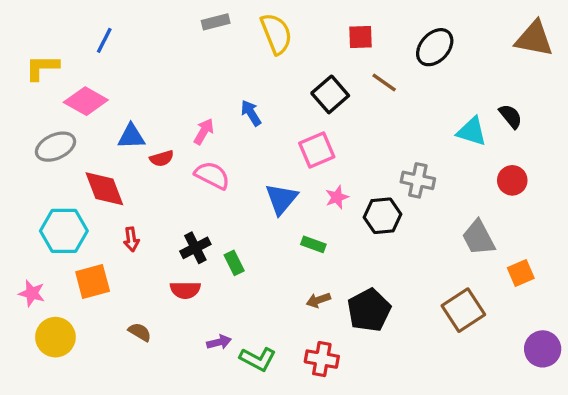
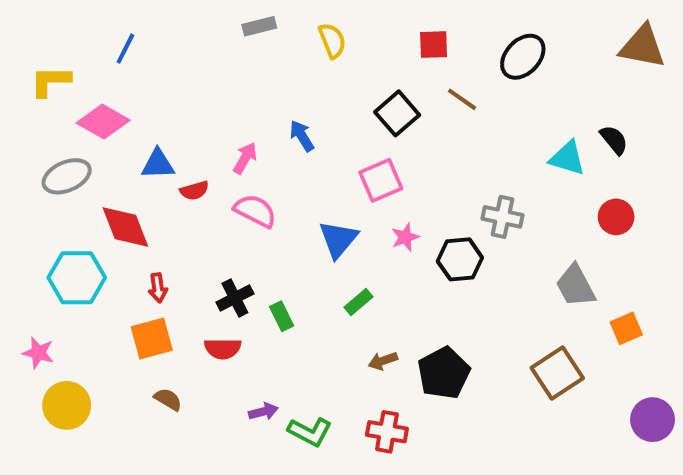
yellow semicircle: (276, 34) -> (332, 41), size x0.7
green rectangle: (313, 244) -> (359, 302), moved, turned -60
orange square: (93, 281) -> (152, 339), moved

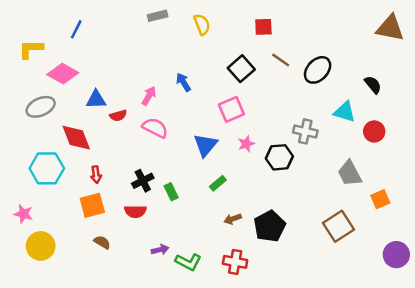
black ellipse: (523, 57) -> (318, 70), moved
cyan triangle: (567, 158) -> (345, 112), moved

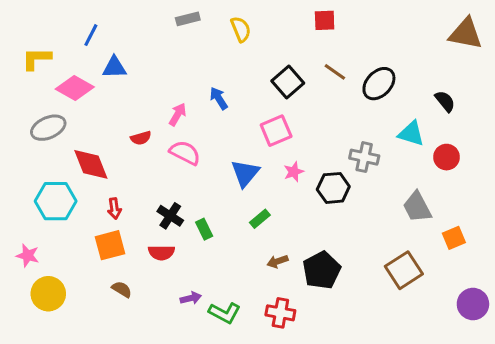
red square: (263, 27) -> (325, 20), moved
blue triangle: (96, 99) -> (114, 67), moved
black cross: (143, 181) -> (170, 216), turned -30

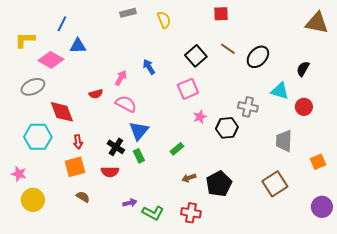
black semicircle: (445, 101) -> (303, 69), turned -112
blue triangle: (245, 173) -> (139, 131), moved
gray trapezoid: (417, 207) -> (284, 141), turned 30
orange square: (454, 238) -> (318, 162), moved

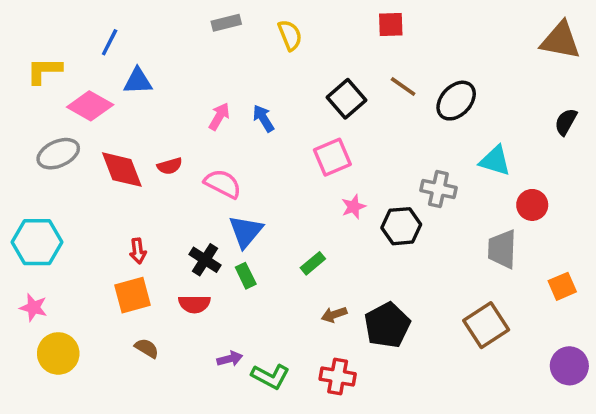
black semicircle: (303, 69) -> (566, 122), moved
pink arrow: (121, 78) -> (219, 117), moved
red circle: (304, 107) -> (532, 205), moved
red diamond: (62, 112) -> (122, 170), moved
cyan hexagon: (38, 137) -> (37, 242), moved

